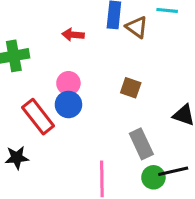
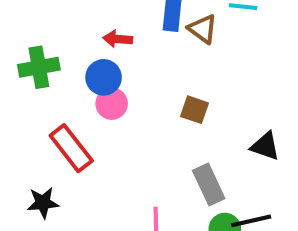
blue circle: (68, 104) -> (104, 77), moved

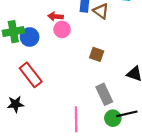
blue circle: (104, 77) -> (30, 37), moved
pink circle: (112, 104) -> (62, 29), moved

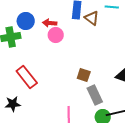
blue circle: (30, 37) -> (26, 21), moved
brown square: (97, 54) -> (84, 75), moved

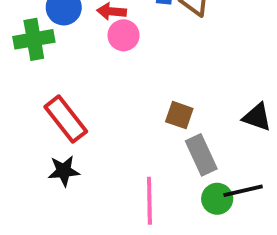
black star: (13, 104) -> (64, 171), moved

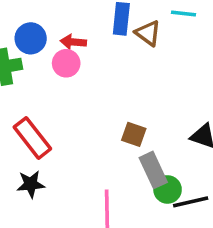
pink circle: (124, 35) -> (66, 63), moved
green circle: (217, 199) -> (168, 189), moved

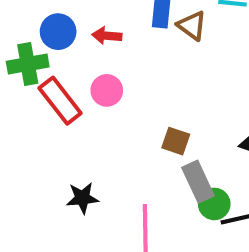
pink circle: (66, 63) -> (107, 90), moved
red rectangle: (32, 138) -> (60, 101), moved
black star: (31, 184) -> (82, 198), moved

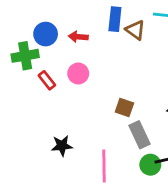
red rectangle: (60, 101) -> (47, 80), size x0.6
green circle: (214, 204) -> (150, 165), moved

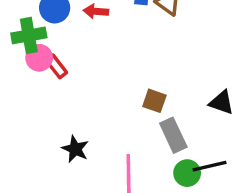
pink circle: (78, 73) -> (39, 58), moved
black star: (62, 146) -> (75, 149), turned 30

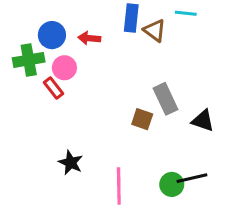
pink circle: (39, 58) -> (64, 68), moved
gray rectangle: (173, 135) -> (166, 99), moved

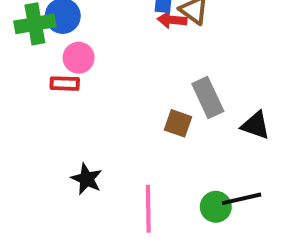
red arrow: (89, 38) -> (172, 20), moved
green cross: (29, 60) -> (35, 24), moved
red rectangle: (54, 88) -> (65, 84), turned -50

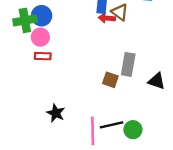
pink circle: (79, 58) -> (40, 37), moved
gray rectangle: (208, 97) -> (128, 64), turned 35
black line: (242, 199) -> (112, 125), moved

